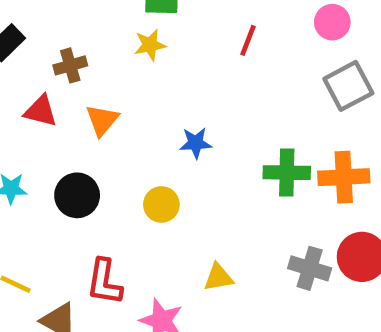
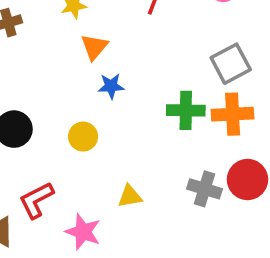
gray square: (348, 86) -> (231, 64), moved
orange triangle: (102, 120) -> (94, 47), moved
red L-shape: (104, 282) -> (36, 200), turned 54

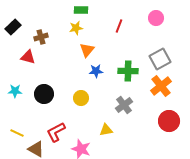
green cross: (186, 110) -> (128, 71), moved
orange cross: (233, 114) -> (161, 86), turned -35
gray cross: (205, 189) -> (124, 105), moved, turned 36

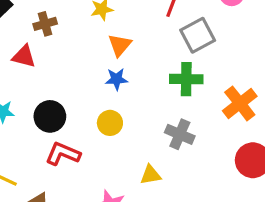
gray square: (160, 59) -> (198, 35), moved
blue star: (96, 71) -> (116, 79), moved
gray cross: (124, 105) -> (180, 134), turned -30
red L-shape: (56, 132) -> (63, 154), moved, turned 50

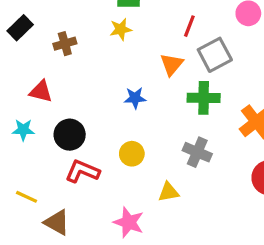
orange triangle: (120, 45) -> (172, 64), moved
red triangle: (24, 56) -> (41, 92), moved
yellow circle: (110, 123) -> (132, 154), moved

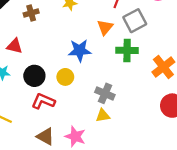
blue star: (135, 98) -> (80, 50), size x1.5
gray cross: (197, 152) -> (105, 93), moved
yellow circle: (132, 154) -> (65, 77), moved
brown triangle: (57, 222) -> (45, 136), moved

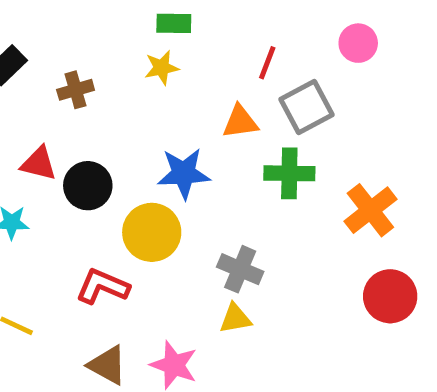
orange triangle: (105, 27) -> (240, 122), turned 42
black circle: (34, 76) -> (88, 186), moved
yellow circle: (65, 77) -> (152, 232), size x1.5

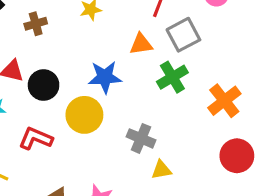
green cross: (289, 173) -> (172, 77), turned -32
red L-shape: (103, 286) -> (36, 138), moved
yellow triangle: (235, 318) -> (161, 170), moved

